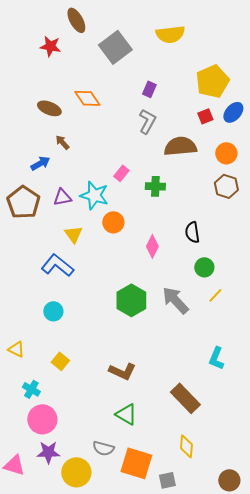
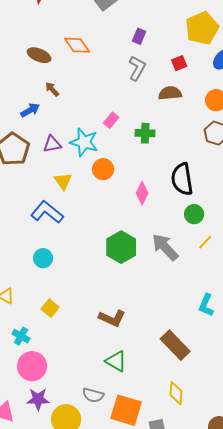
red square: (205, 116) -> (179, 63), moved
brown semicircle: (180, 146) -> (170, 93), size x0.7
black semicircle: (192, 232) -> (182, 179), size x1.5

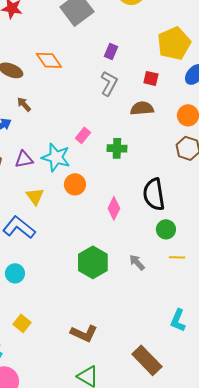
red square: (179, 63) -> (151, 78), turned 35
yellow line: (205, 242) -> (177, 257), turned 49
gray arrow: (165, 247) -> (137, 262), size x0.6

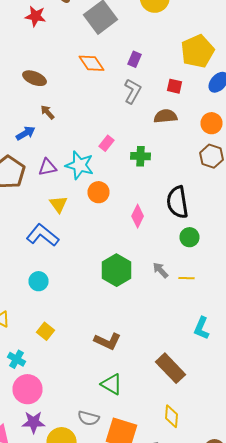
orange diamond: (49, 60) -> (92, 63), moved
yellow line: (177, 257) -> (186, 278), moved

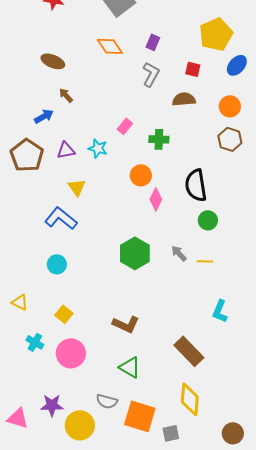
cyan star: (80, 165) -> (98, 148), size x0.7
orange circle: (98, 192) -> (141, 175), moved
pink circle: (28, 389) -> (71, 353), moved
yellow diamond: (172, 416) -> (190, 399), size x1.4

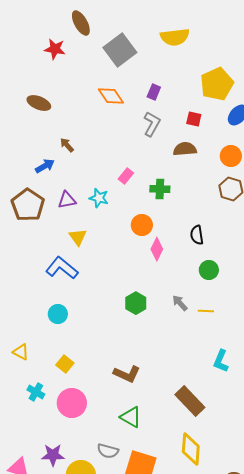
brown ellipse: (53, 61) -> (39, 103), moved
black semicircle: (196, 185) -> (197, 235), size x0.6
green hexagon: (135, 253) -> (136, 303), size x0.7

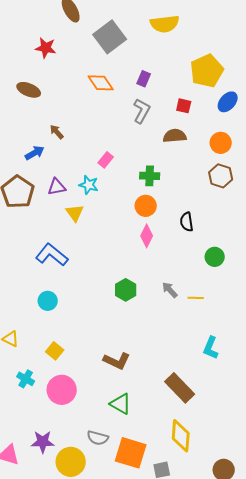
red star: (55, 49) -> (46, 48), moved
pink rectangle: (126, 176) -> (106, 160), moved
orange circle: (142, 225) -> (146, 206), moved
yellow triangle: (78, 237) -> (75, 213), moved
green circle: (209, 270) -> (215, 257), moved

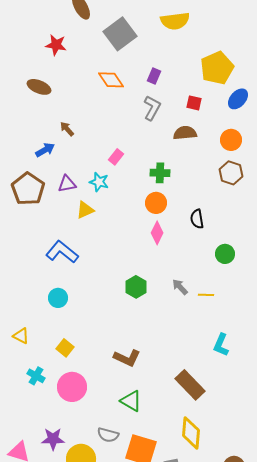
yellow triangle: (75, 213) -> (85, 210), turned 42

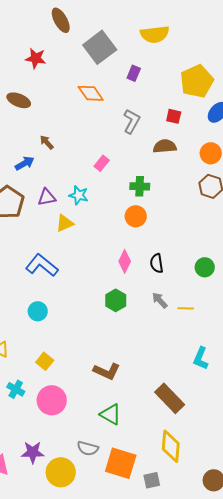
purple rectangle: (154, 76) -> (134, 73), moved
pink rectangle: (116, 157) -> (102, 163), moved
black semicircle: (197, 219) -> (157, 263), moved
pink diamond: (157, 233) -> (125, 261), moved

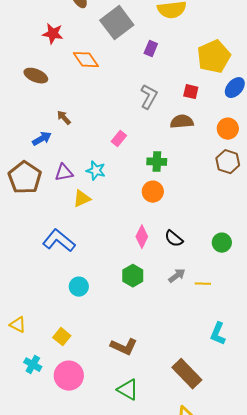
orange diamond: (91, 93) -> (86, 60), moved
black semicircle: (157, 263) -> (174, 239), turned -42
gray arrow: (160, 300) -> (177, 276), turned 96
cyan circle: (38, 311) -> (79, 287), moved

